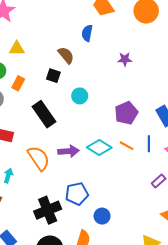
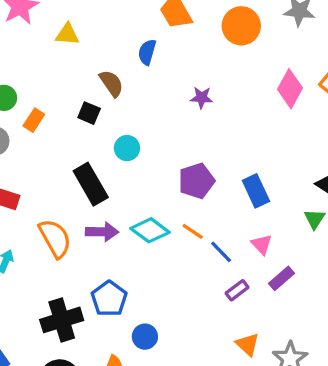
yellow triangle: (17, 49) -> (67, 34), moved
black rectangle: (44, 114) -> (91, 184), moved
blue line: (149, 144) -> (221, 252), moved, turned -49
blue pentagon: (77, 194) -> (109, 299), turned -30

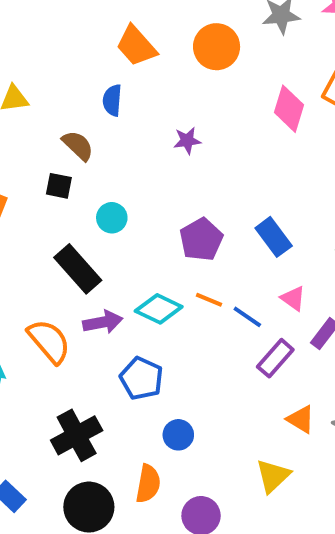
purple rectangle: (237, 290) -> (275, 358), size x1.4
blue pentagon: (109, 299) -> (141, 378), moved

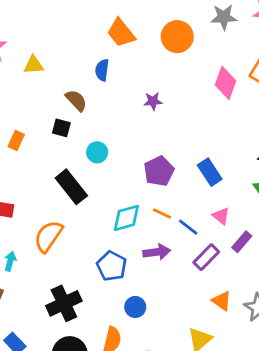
cyan diamond: (159, 309) -> (126, 218), turned -44
purple arrow: (103, 322) -> (157, 252), moved
orange semicircle: (49, 341) -> (48, 236), turned -108

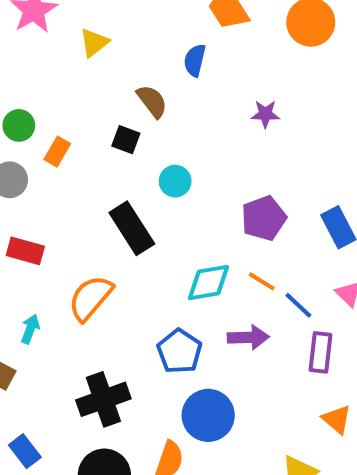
yellow triangle: (33, 65) -> (94, 43), turned -40
purple rectangle: (206, 257) -> (320, 352), turned -44
blue circle: (135, 307) -> (208, 415), size x1.6

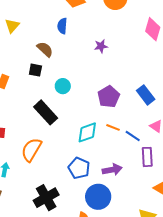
purple arrow: (248, 337) -> (112, 170), moved

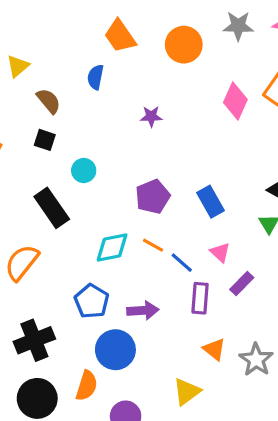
brown semicircle: (45, 49) -> (49, 101), moved

